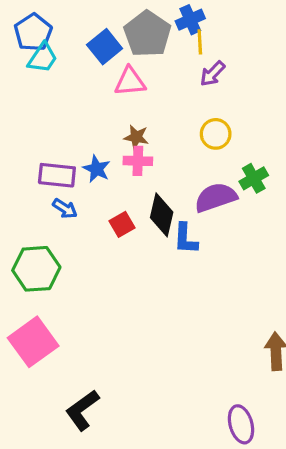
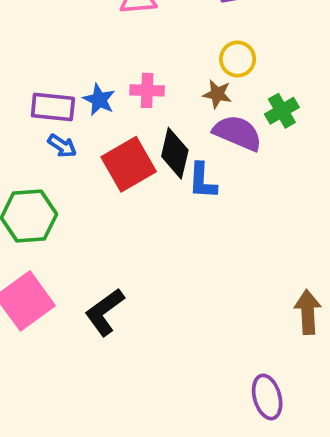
brown star: (136, 137) -> (217, 94), moved
purple semicircle: (216, 197) -> (238, 133), turned 42
red square: (122, 224) -> (129, 164), size x1.8
black L-shape: (82, 410) -> (105, 312), moved

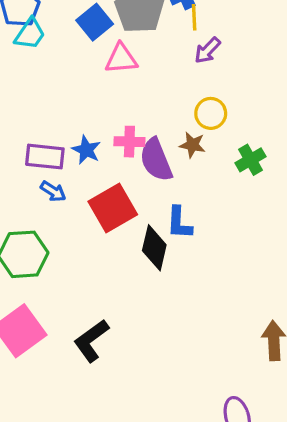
purple semicircle: (238, 133) -> (156, 160), moved, turned -135
black diamond: (175, 153) -> (154, 248), moved

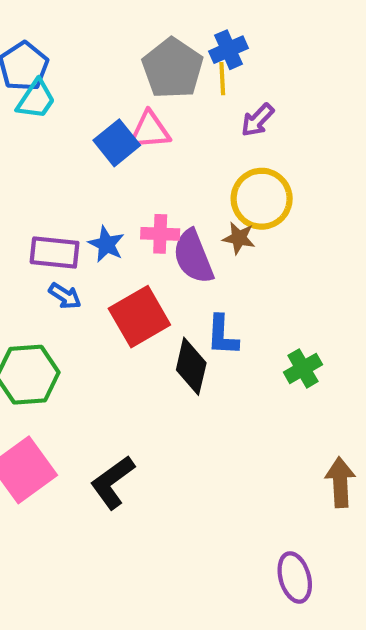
yellow line: (194, 17) -> (222, 79), moved
blue square: (95, 22) -> (117, 143), moved
yellow circle: (211, 113) -> (262, 199), size x1.5
green cross: (251, 160) -> (303, 368), moved

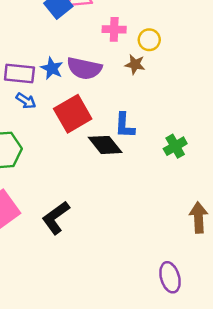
yellow circle: (262, 199) -> (149, 40), size x0.6
pink cross: (160, 234) -> (114, 29), moved
purple semicircle: (193, 257) -> (84, 68), moved, turned -56
black diamond: (191, 366) -> (105, 145), turned -52

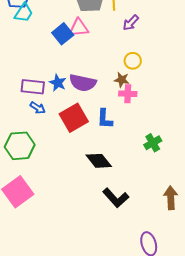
pink cross: (114, 29) -> (128, 94), moved
blue L-shape: (125, 125) -> (105, 119), moved
black diamond: (105, 145) -> (99, 161), moved
black L-shape: (56, 218) -> (116, 198), moved, turned -96

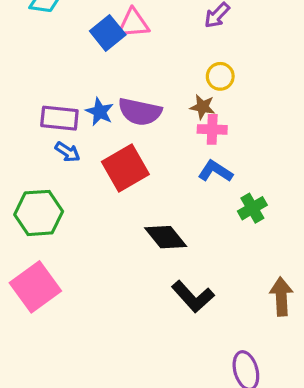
blue L-shape: (105, 119) -> (215, 171), moved, turned 120

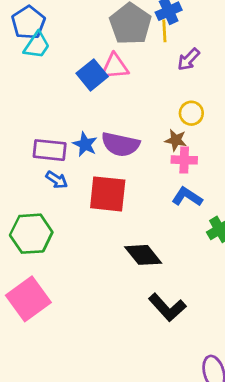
red square: (125, 168) -> (108, 194), turned 36

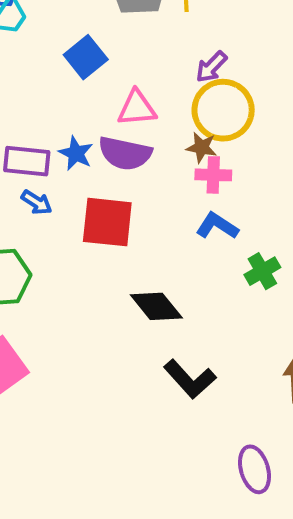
purple arrow: (188, 59) -> (211, 67), moved
pink triangle: (115, 66) -> (137, 108), moved
yellow circle: (191, 113) -> (223, 110), size x1.8

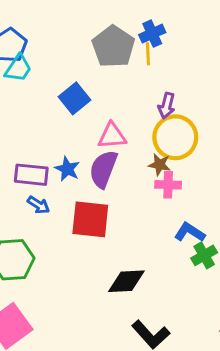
purple arrow: (211, 67) -> (167, 106), turned -30
purple semicircle: (125, 153) -> (103, 169), turned 99
blue L-shape: (217, 226) -> (190, 232), moved
black diamond: (156, 306) -> (126, 281), turned -54

